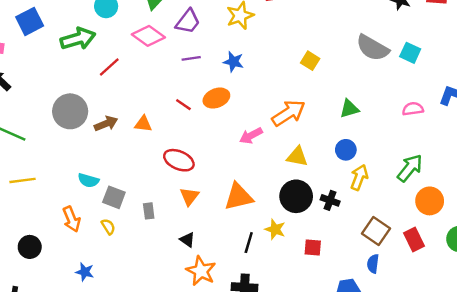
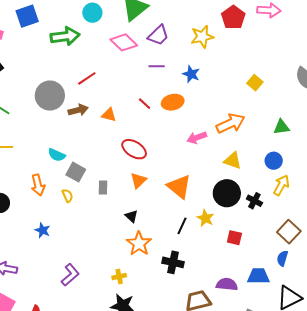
red line: (109, 67) -> (87, 78), moved
orange triangle: (239, 197) -> (179, 187), turned 44

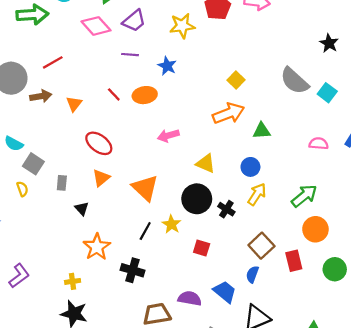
orange triangle: (109, 115) -> (74, 104), turned 49
orange arrow: (231, 123) -> (229, 113), moved
black triangle: (131, 216) -> (82, 209), moved
blue trapezoid: (258, 276) -> (225, 292), turned 35

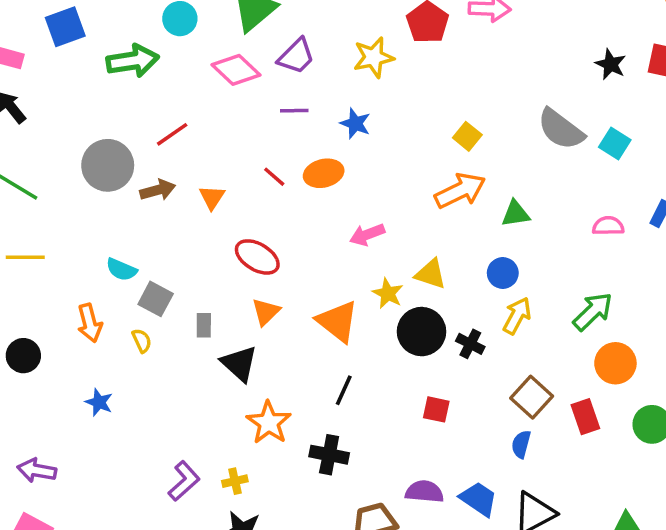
black triangle: (82, 209) -> (239, 364), size x1.6
yellow star: (171, 224) -> (388, 293), moved
purple L-shape: (19, 276) -> (184, 481), moved
blue trapezoid: (225, 292) -> (479, 499), moved

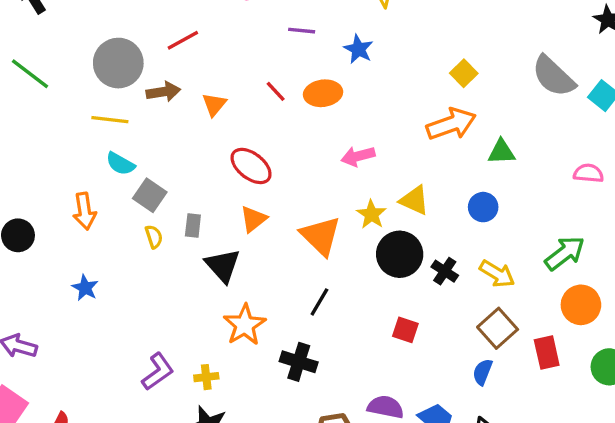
yellow line: (25, 257) -> (110, 120), moved
yellow arrow: (517, 316) -> (497, 274), moved, turned 87
yellow semicircle: (142, 341) -> (154, 237), moved

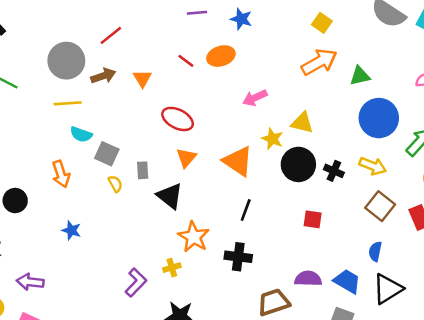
blue circle: (483, 207) -> (379, 118), moved, size x1.8
blue semicircle: (483, 372) -> (375, 251), moved
yellow cross: (206, 377) -> (172, 268), moved

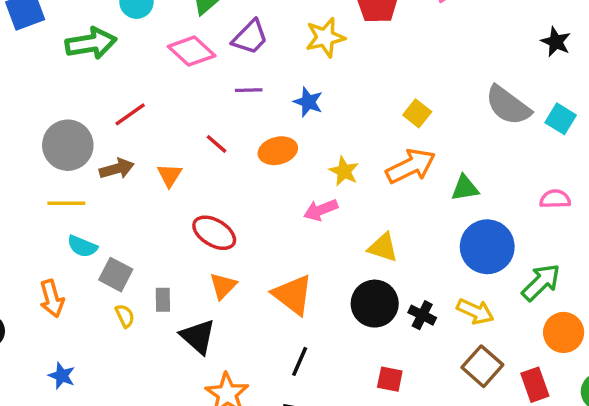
red line: (186, 61) -> (217, 144), moved
yellow star: (272, 139) -> (344, 171), moved

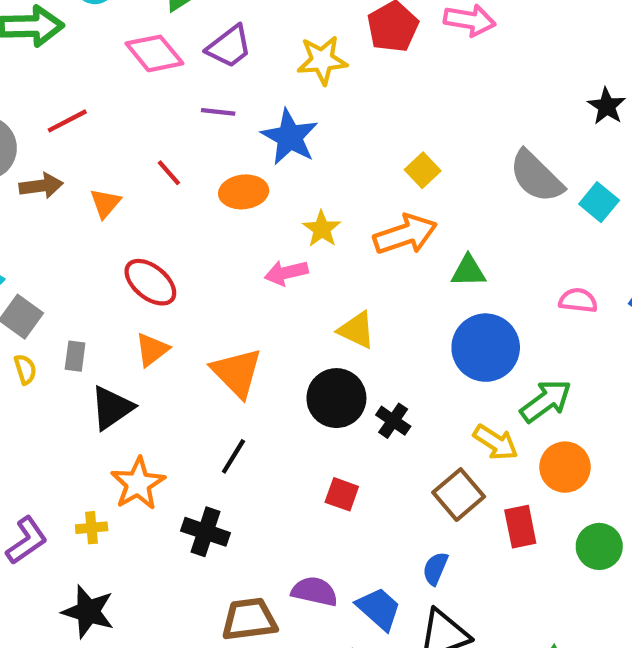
blue star: (308, 102) -> (290, 137), size x1.5
yellow arrow: (475, 311) -> (496, 442), moved
black triangle: (198, 337) -> (112, 408), turned 36

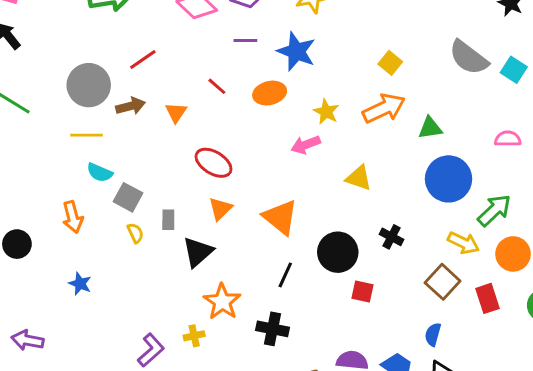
black circle: (336, 398) -> (338, 252), moved

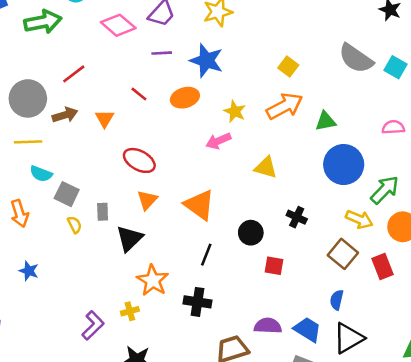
black circle: (338, 252) -> (251, 233), size x0.7

